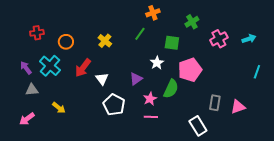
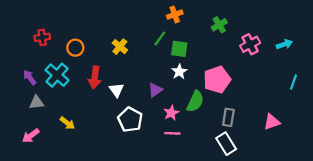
green square: (172, 43) -> (179, 49), moved
red arrow: (83, 68) -> (95, 77), turned -30
gray rectangle: (215, 103) -> (228, 117), moved

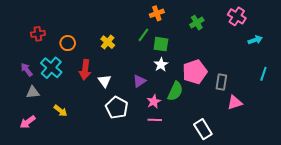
pink cross: (250, 44) -> (237, 16), moved, turned -30
gray rectangle: (228, 117) -> (221, 82), moved
pink triangle: (272, 122) -> (235, 103), moved

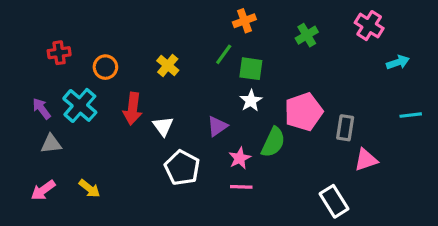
cyan line: (263, 74) -> (411, 115), turned 64
yellow arrow: (60, 111) -> (89, 189), moved
white rectangle: (203, 129) -> (334, 201), moved

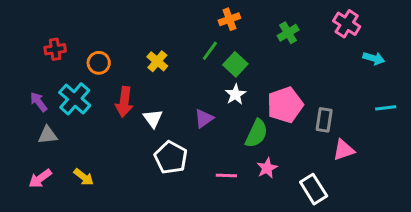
cyan arrow: (398, 62) -> (374, 58), turned 35
green square: (251, 69) -> (235, 64), turned 35
pink star: (240, 158) -> (267, 168), moved

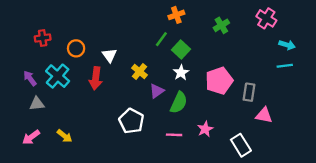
yellow cross: (157, 61) -> (139, 71), moved
cyan line: (386, 108) -> (285, 66), moved
white triangle: (153, 118) -> (109, 55), moved
green semicircle: (256, 133) -> (179, 103), moved
pink triangle: (344, 150) -> (264, 115), turned 30

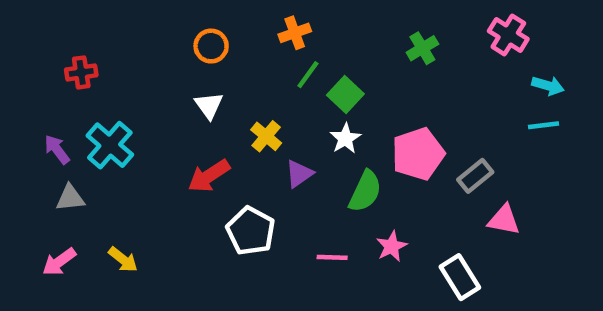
orange cross: (176, 15) -> (295, 33), moved
orange circle: (76, 48) -> (211, 46), moved
red arrow: (96, 78) -> (209, 176), moved, turned 50
gray rectangle: (249, 92) -> (475, 176), turned 42
green semicircle: (179, 103) -> (365, 191), moved

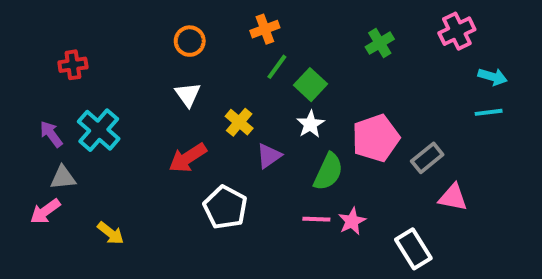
pink cross: (508, 35) -> (457, 31), turned 32
pink line: (332, 257) -> (316, 219), moved
pink arrow: (59, 262) -> (45, 211), moved

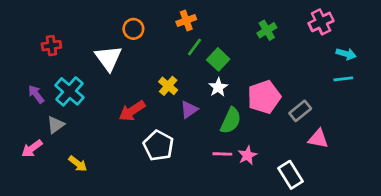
white triangle: (188, 95) -> (108, 58), moved, size x1.5
gray triangle: (63, 178) -> (56, 125), moved, turned -30

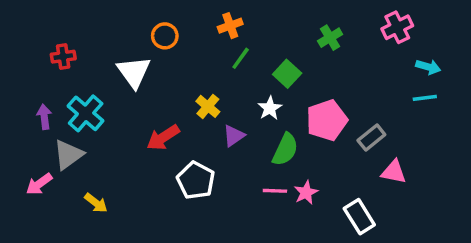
green square: (218, 59) -> (287, 74), moved
purple arrow: (36, 94) -> (44, 117), turned 30
gray triangle: (56, 125) -> (68, 155), size x1.4

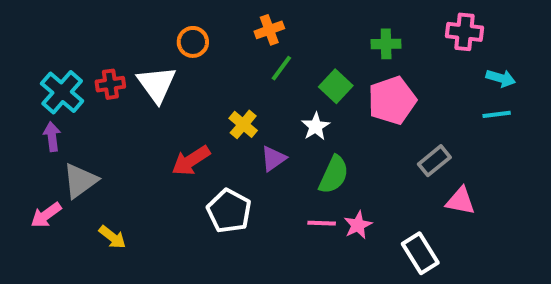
pink cross: (397, 27) -> (464, 32), turned 32
green cross: (330, 38) -> (386, 44), turned 30
red cross: (63, 57) -> (110, 84), moved
cyan cross: (86, 113) -> (62, 92), moved
pink pentagon: (327, 120) -> (392, 100), moved

